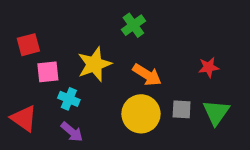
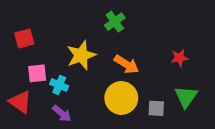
pink square: (48, 72) -> (37, 73), moved
gray square: (182, 109) -> (156, 108), moved

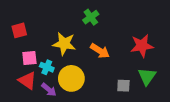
yellow star: (81, 55) -> (64, 44), turned 30
red star: (180, 58) -> (142, 46), size x1.6
yellow circle: (121, 98) -> (71, 78), moved
red triangle: (20, 102) -> (27, 80), moved

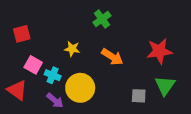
yellow star: (64, 44) -> (72, 49), size x0.6
pink square: (29, 58) -> (33, 65), turned 35
red triangle: (27, 80) -> (17, 90), moved

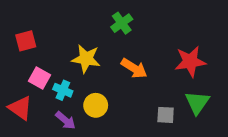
yellow star: (72, 49) -> (86, 59), size x1.5
yellow circle: (80, 88) -> (96, 105), size x0.7

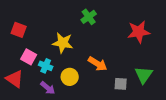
red square: (26, 41) -> (19, 30), turned 35
red star: (190, 61) -> (139, 32), moved
orange arrow: (134, 68) -> (98, 64), moved

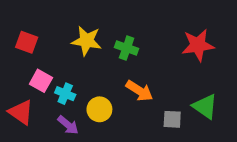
green cross: (89, 17) -> (127, 48), moved, turned -35
yellow star: (63, 43) -> (87, 41), moved
green triangle: (144, 75) -> (205, 106), turned -30

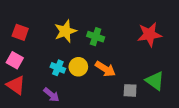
yellow star: (87, 41) -> (65, 31), turned -30
pink square: (41, 81) -> (15, 60), moved
cyan cross: (65, 94) -> (58, 68), moved
yellow circle: (99, 109) -> (78, 67), moved

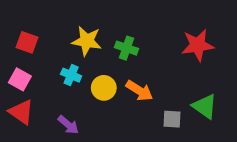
yellow star: (65, 31) -> (87, 41), turned 30
cyan cross: (58, 68) -> (71, 75), moved

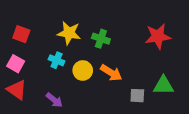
green triangle: (205, 106) -> (163, 85), turned -35

